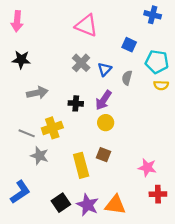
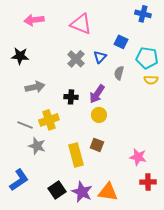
pink arrow: (17, 21) -> (34, 20), moved, turned 78
blue triangle: (105, 69) -> (100, 57), moved

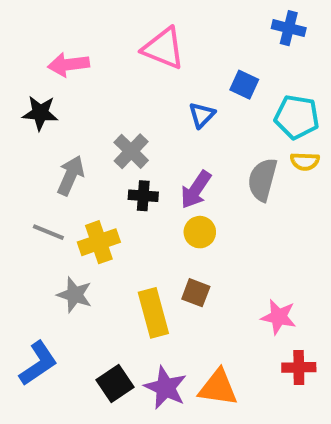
pink arrow: (34, 20) -> (69, 64), moved
gray cross: (76, 59) -> (131, 151), moved
gray semicircle: (119, 73) -> (262, 180), moved, size x1.5
gray arrow: (35, 87) -> (71, 176), turned -54
gray line: (25, 125) -> (48, 232), moved

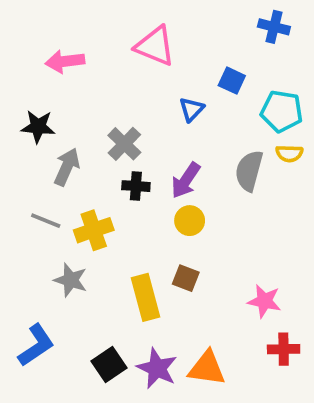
black star: (40, 113) -> (38, 127), moved

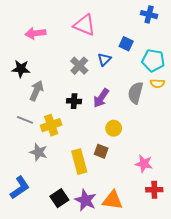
gray cross: (124, 144) -> (79, 66), moved
yellow circle: (190, 221) -> (114, 128), moved

